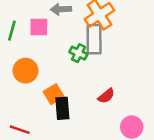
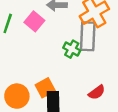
pink square: (39, 27) -> (34, 21), turned 36
orange circle: (26, 71) -> (17, 96), moved

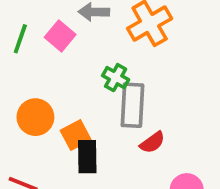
gray rectangle: (88, 36) -> (132, 105), moved
orange circle: (17, 96) -> (35, 117), moved

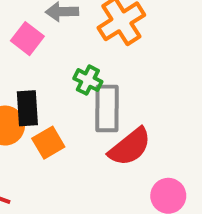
red semicircle: (152, 142) -> (130, 147), size x1.6
black rectangle: (87, 157) -> (27, 108), moved

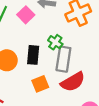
black rectangle: (27, 108) -> (33, 55), moved
orange square: (48, 143) -> (40, 84), moved

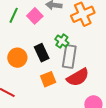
black rectangle: (33, 55) -> (42, 53), turned -30

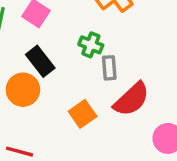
black rectangle: (42, 53) -> (40, 61), moved
gray rectangle: (69, 57) -> (109, 68), size x0.6

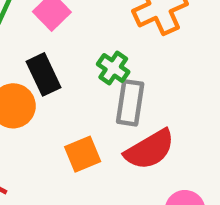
gray rectangle: (109, 68) -> (130, 103), size x1.4

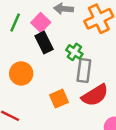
black rectangle: (44, 74) -> (44, 43), moved

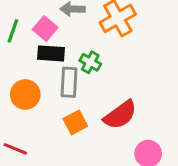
black rectangle: (44, 43) -> (51, 53), turned -55
gray rectangle: (84, 70) -> (69, 82), moved

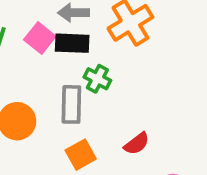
black rectangle: (51, 53) -> (72, 43), moved
red semicircle: (120, 115) -> (137, 144), size x0.6

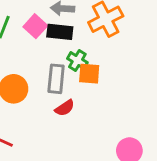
red semicircle: (137, 144) -> (65, 108), moved
orange square: (81, 155) -> (89, 74), moved, turned 30

